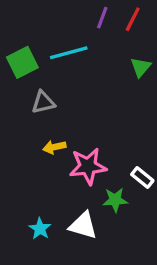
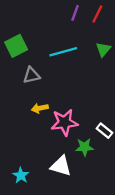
cyan line: (69, 53) -> (63, 52), moved
cyan star: (40, 229) -> (21, 175), moved

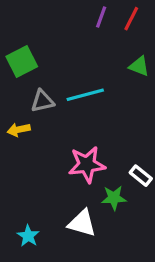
green triangle: (103, 49) -> (139, 66), turned -49
cyan line: (63, 52) -> (85, 95), moved
yellow arrow: (40, 108) -> (19, 130), moved

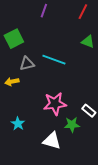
purple line: (101, 17) -> (44, 11), moved
cyan line: (85, 95) -> (54, 60), turned 35
cyan star: (28, 236) -> (18, 124), moved

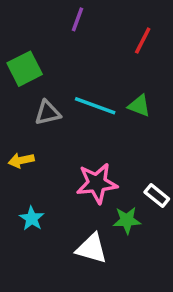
red line: (83, 12) -> (143, 41), moved
green triangle: (88, 42) -> (139, 106), moved
yellow arrow: (12, 82) -> (21, 160), moved

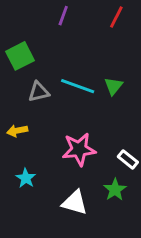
red line: (143, 41) -> (116, 17), moved
green triangle: (139, 106) -> (114, 86), turned 48
green star: (127, 220) -> (115, 190), moved, turned -30

